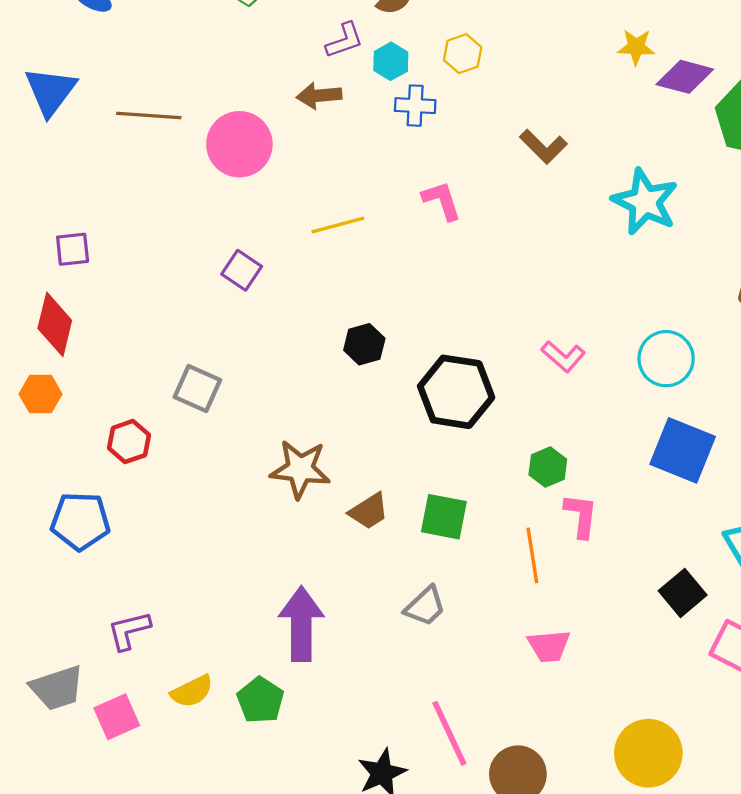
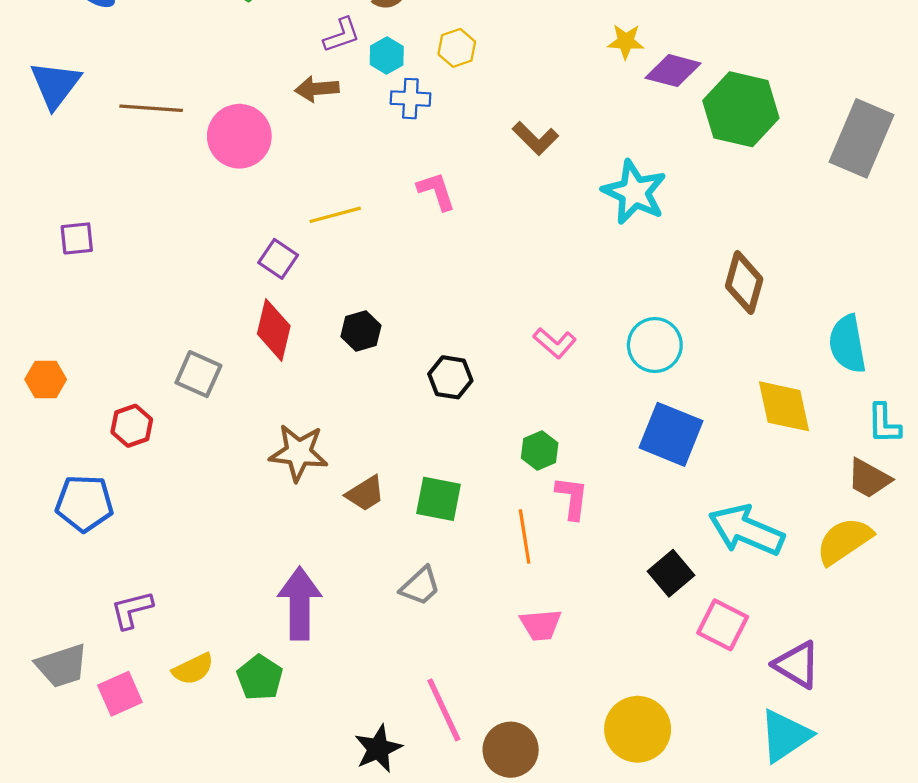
purple square: (242, 270) -> (278, 259), moved
red diamond: (55, 324) -> (274, 330), moved
black hexagon: (456, 392) -> (450, 377), size x0.6

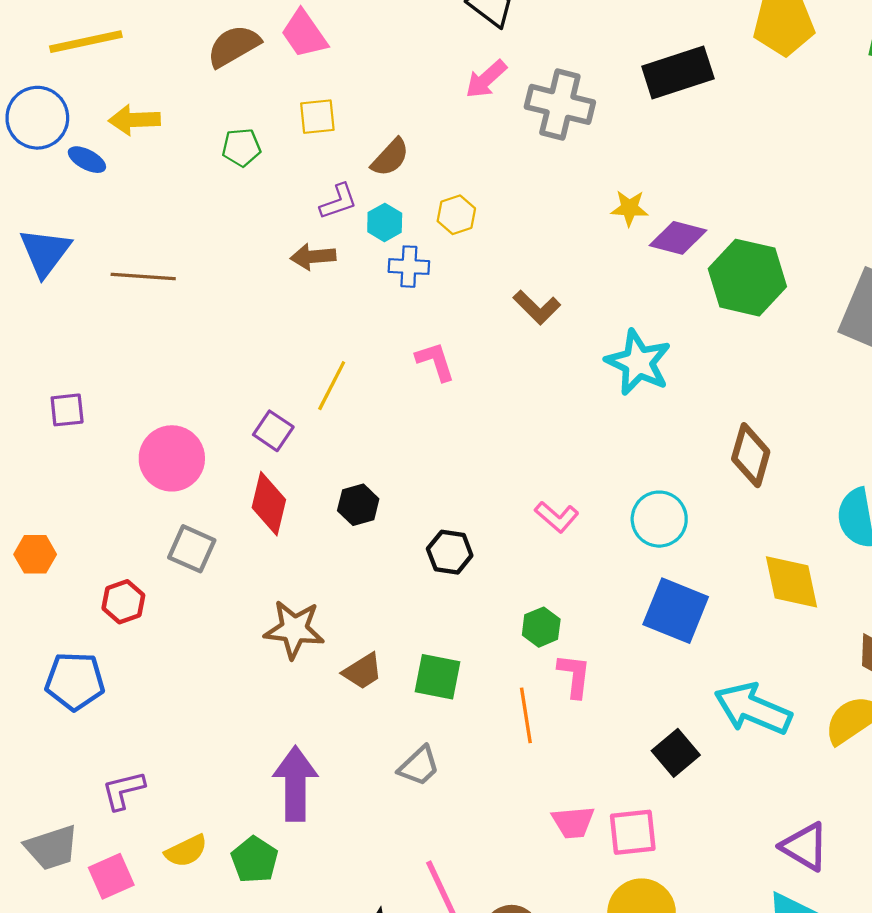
pink circle: (239, 136) -> (172, 458), moved
yellow line: (335, 215) -> (332, 386), turned -48
pink trapezoid: (541, 625) -> (573, 822), moved
pink square: (723, 625) -> (633, 832), moved, turned -33

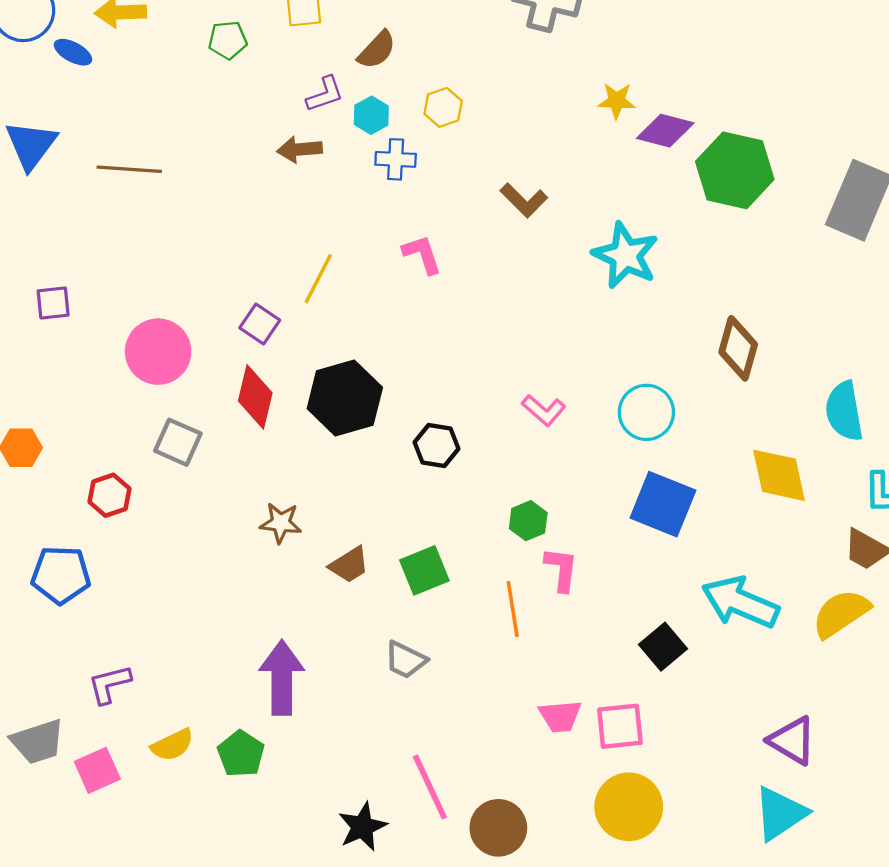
black hexagon: (358, 505) -> (345, 398), size x1.8
brown star: (294, 629) -> (281, 523), size x0.7
green square: (438, 677) -> (424, 570), turned -33
gray trapezoid: (419, 766) -> (406, 660), turned 69

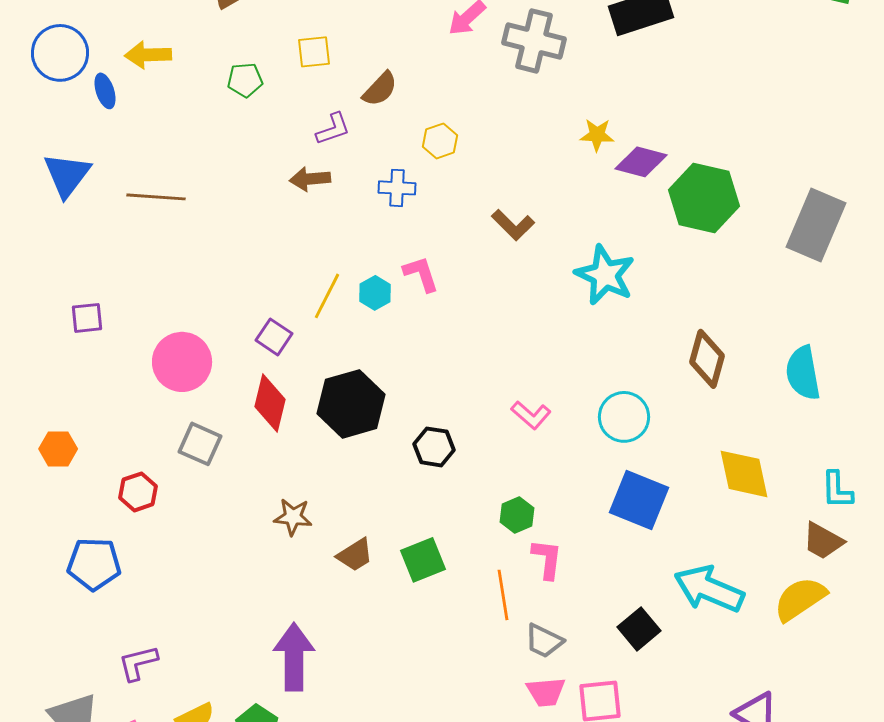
blue ellipse: (73, 52) -> (105, 91), turned 44
cyan hexagon: (371, 115) -> (375, 293), moved
cyan semicircle: (844, 411) -> (803, 373), moved
gray trapezoid: (406, 660) -> (544, 641), moved

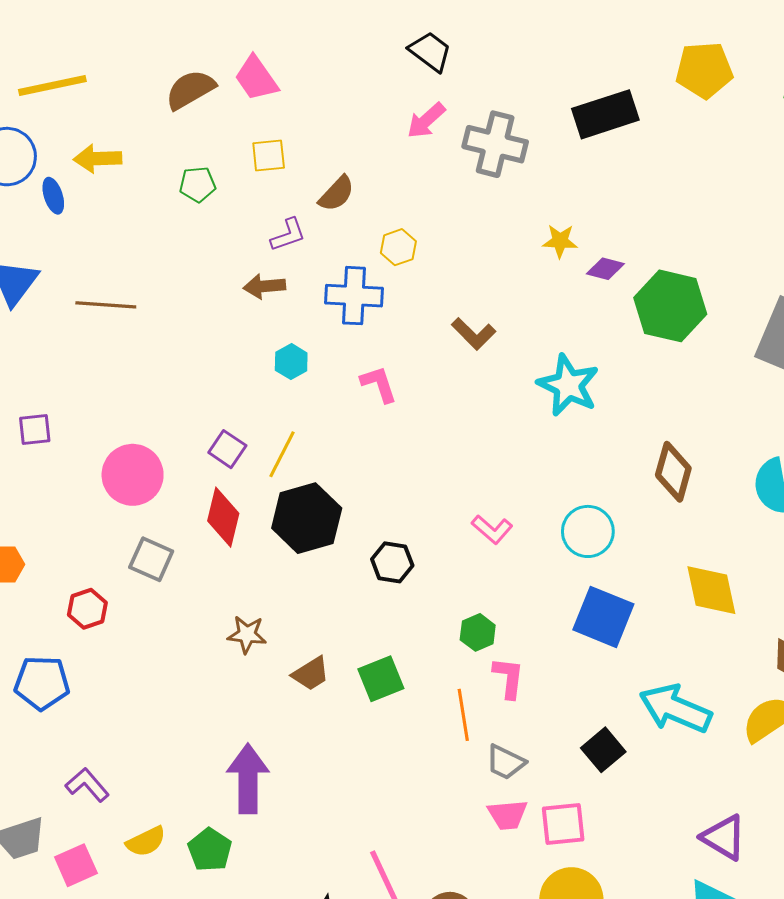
purple diamond: (641, 162) -> (605, 269), size x0.7
blue cross: (397, 188) -> (354, 296), size x1.5
cyan hexagon: (375, 293) -> (291, 362), moved
yellow line: (327, 296) -> (282, 454), moved
purple L-shape: (138, 663) -> (87, 785), turned 63

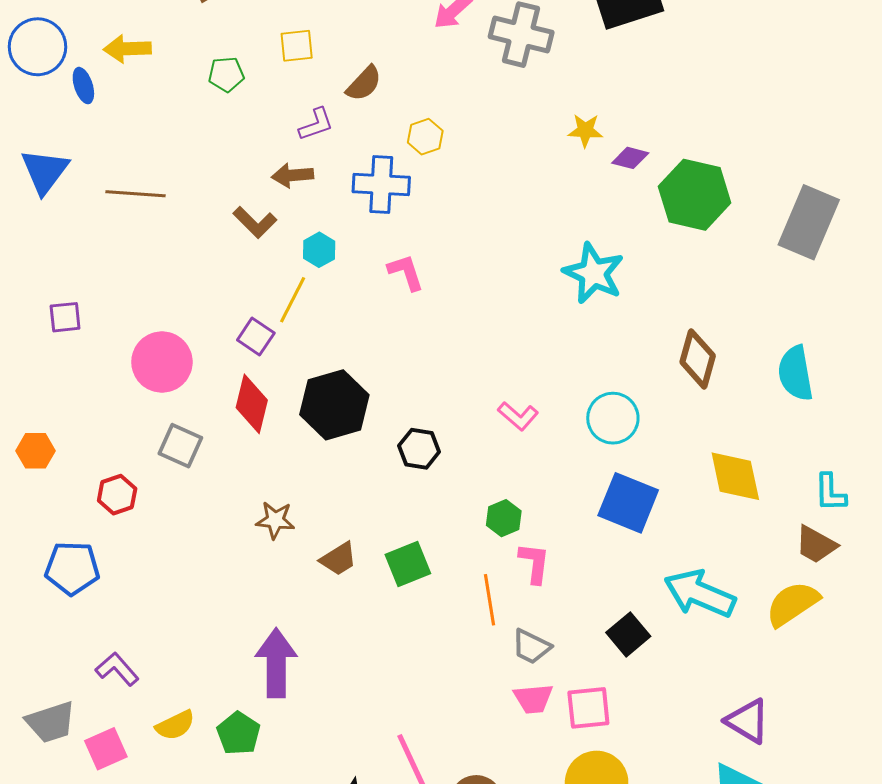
brown L-shape: (474, 334) -> (255, 222), moved
yellow line: (282, 454) -> (293, 300), moved

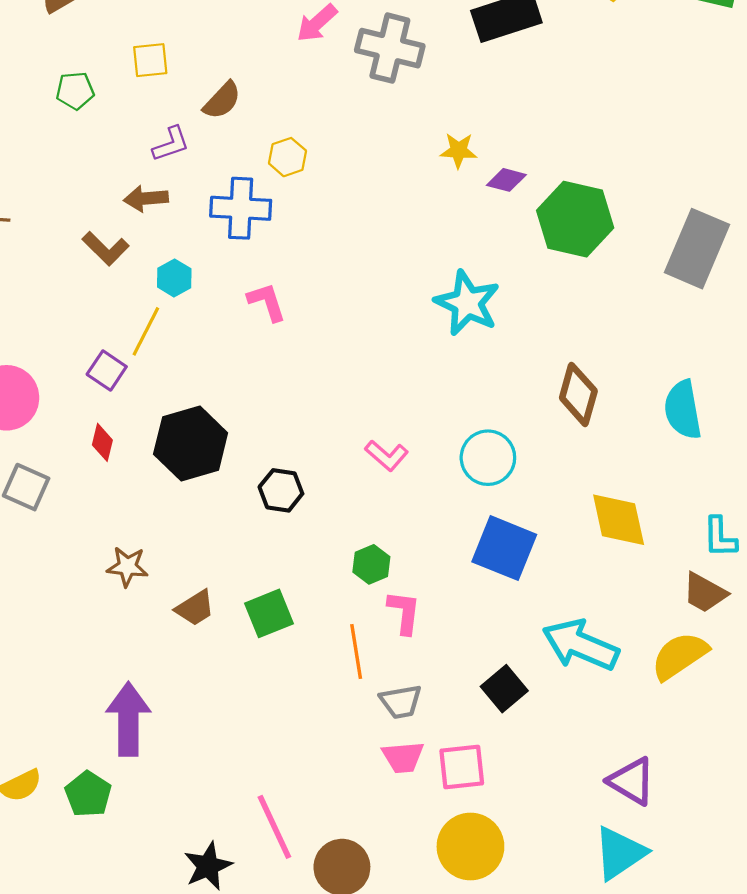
red diamond: (252, 404) -> (102, 442), size x0.6
gray trapezoid: (531, 647) -> (401, 702), turned -36

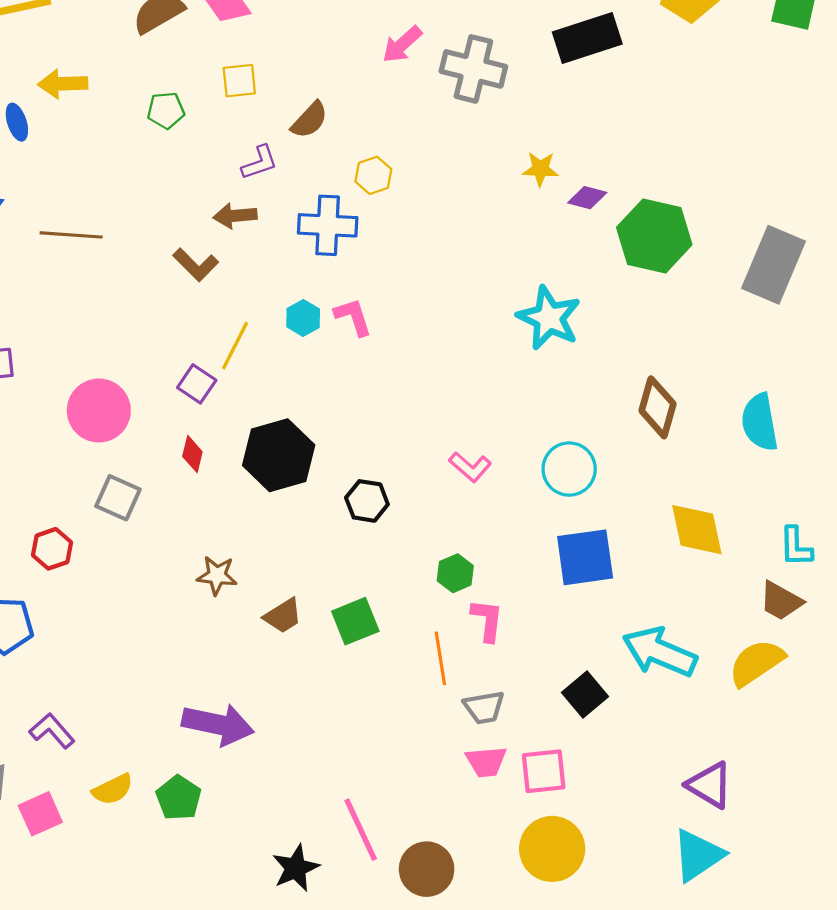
cyan hexagon: (174, 278) -> (303, 318), moved
blue square: (504, 548) -> (585, 557), turned -30
purple arrow: (128, 719) -> (218, 724), turned 102

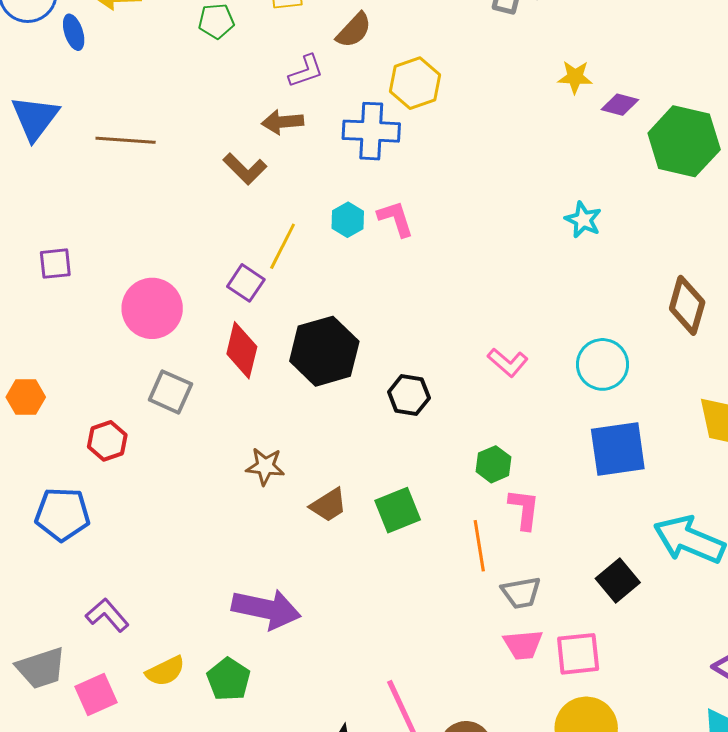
yellow hexagon: (373, 175) -> (415, 83), size x1.4
cyan star: (549, 318) -> (583, 220), size x0.6
red diamond: (192, 454) -> (242, 350), size x1.6

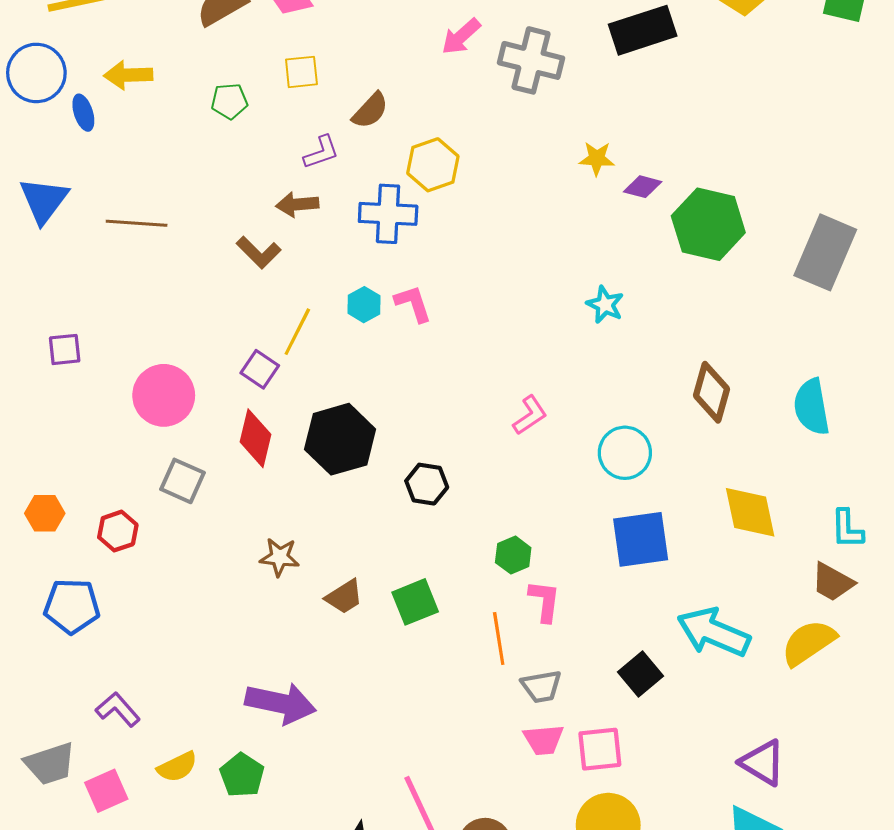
pink L-shape: (508, 362) -> (530, 415), moved, turned -75
orange hexagon: (26, 397) -> (45, 513), moved

